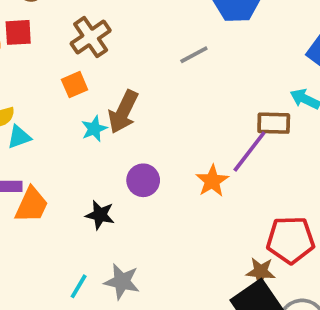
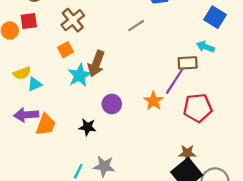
cyan star: (94, 129) -> (80, 75), size x1.5
red pentagon: (291, 240) -> (198, 108), moved

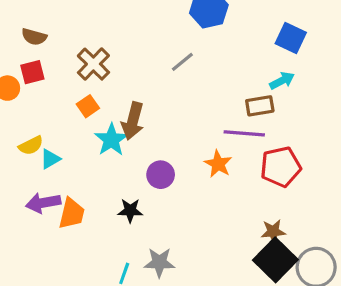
cyan arrow: (205, 47) -> (282, 81), turned 138
purple line: (175, 81) -> (244, 133), turned 68

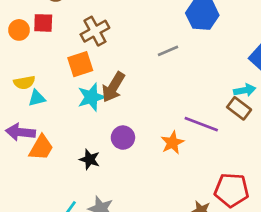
orange square: (88, 106) -> (80, 64), size x1.4
brown rectangle: (260, 106) -> (239, 108), moved, turned 30
red pentagon: (281, 167) -> (232, 190), moved

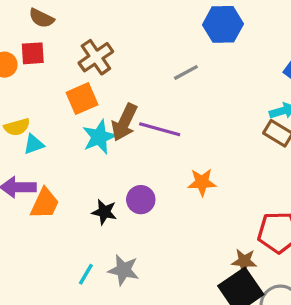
purple line: (201, 124) -> (160, 129), moved
purple circle: (123, 138) -> (141, 200), moved
orange star: (172, 143) -> (202, 182), turned 30

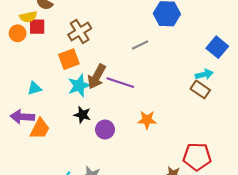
yellow semicircle: (17, 127) -> (28, 17), moved
black star: (104, 212) -> (82, 115), moved

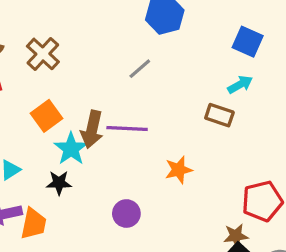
brown cross: (80, 31) -> (43, 54), moved
brown rectangle: (200, 89) -> (219, 115), moved
black star: (82, 115) -> (59, 183), moved
purple circle: (105, 130) -> (126, 214), moved

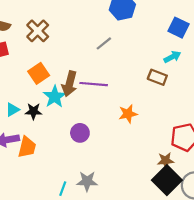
black star: (59, 183) -> (33, 111), moved
purple circle: (126, 214) -> (80, 133), moved

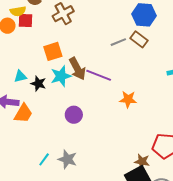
brown rectangle: (157, 77) -> (139, 39), moved
brown arrow: (69, 84) -> (77, 69), turned -60
orange star: (128, 114) -> (128, 99), moved

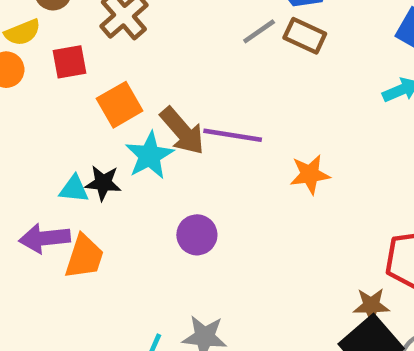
red square: (26, 21) -> (69, 62), moved
gray line: (118, 42) -> (259, 31), moved
cyan triangle: (20, 76) -> (74, 189), moved, turned 32

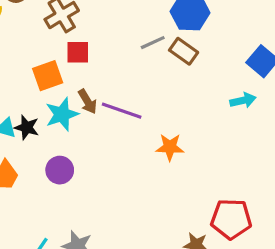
red square: (69, 62) -> (78, 52), moved
brown arrow: (182, 131) -> (88, 102), size x0.7
purple circle: (197, 235) -> (60, 170), moved

